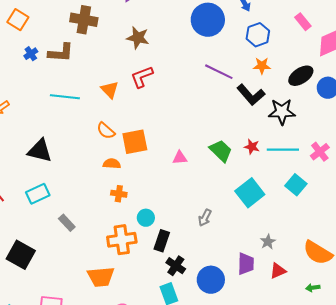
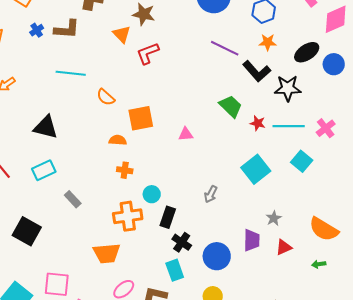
orange triangle: (110, 90) -> (122, 34), moved
orange semicircle: (106, 131) -> (106, 97), moved
green trapezoid: (221, 151) -> (231, 106), moved

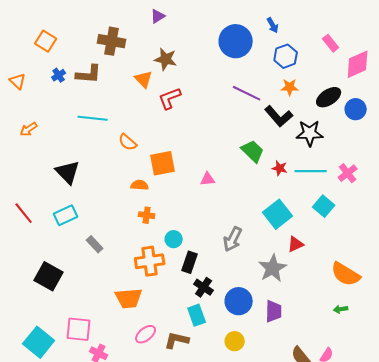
black triangle: (46, 127) -> (68, 172), turned 32
gray arrow: (211, 194) -> (233, 239), size x1.4
gray star: (274, 218) -> (273, 268), moved, size x1.8
purple trapezoid: (252, 240) -> (274, 311), moved
red triangle: (284, 247) -> (296, 244), moved

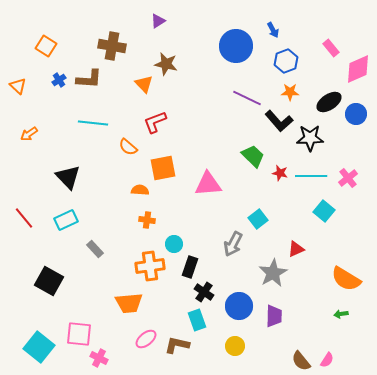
red L-shape: (170, 98) -> (155, 122), moved
pink triangle: (208, 179) -> (208, 184), size x1.8
cyan square: (278, 214) -> (258, 219), moved, size x0.7

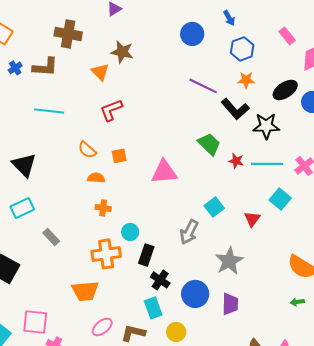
blue circle: (236, 46) -> (192, 34), size x0.7
orange semicircle: (128, 147) -> (87, 150), moved
orange square: (163, 168) -> (119, 156), size x0.6
red triangle: (296, 249) -> (252, 219), moved, turned -30
yellow circle: (235, 346) -> (176, 332), moved

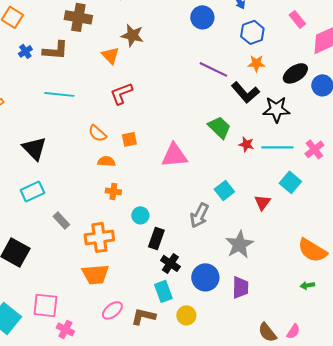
orange cross: (106, 254) -> (99, 237), moved

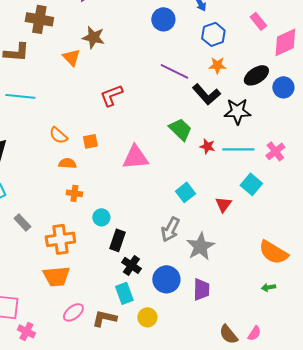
red L-shape: (121, 93) -> (111, 95), moved
gray arrow: (199, 215) -> (170, 229), moved

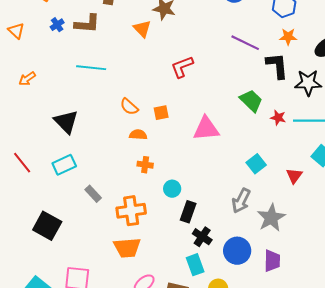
black L-shape: (206, 94) -> (277, 66), turned -144

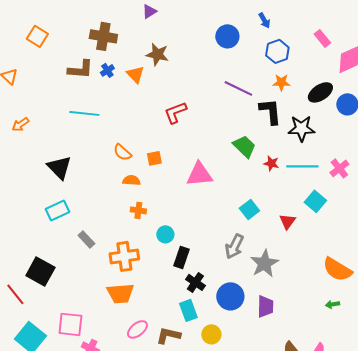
blue cross: (57, 25) -> (107, 70), moved
red line: (22, 163) -> (15, 294), moved

